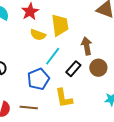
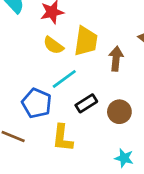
brown arrow: (87, 46) -> (116, 59), moved
blue pentagon: (38, 79) -> (37, 103), turned 30

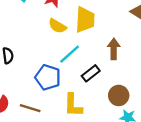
brown arrow: (116, 59) -> (114, 49), moved
brown circle: (119, 112) -> (119, 95), moved

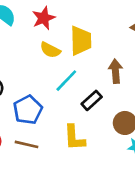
blue pentagon: (48, 77) -> (28, 110), moved, turned 30

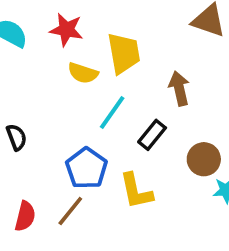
red star: (44, 18) -> (66, 30), turned -30
blue pentagon: (28, 110) -> (86, 168), moved
brown line: (27, 144) -> (70, 211), turned -55

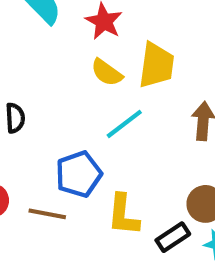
black rectangle: (152, 135) -> (173, 237), moved
brown line: (70, 211) -> (47, 214), turned 44

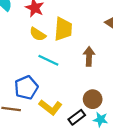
cyan line: (124, 124) -> (48, 60), turned 66
yellow L-shape: (123, 215) -> (51, 107), turned -55

